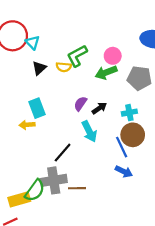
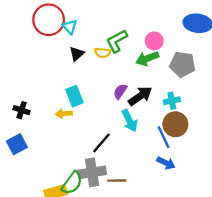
black arrow: (99, 108) -> (140, 96), size x1.5

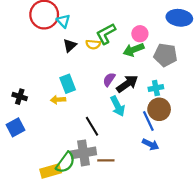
black line: (101, 143) -> (92, 126), turned -72

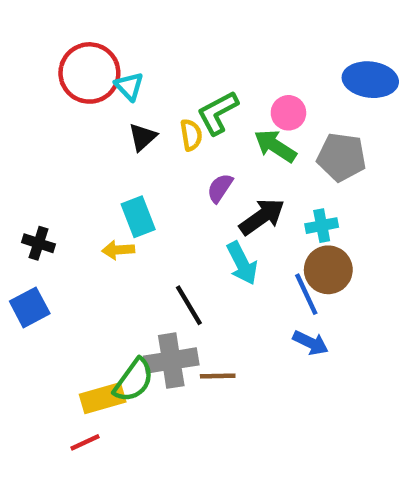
yellow semicircle: (93, 44) -> (191, 135), turned -104
green arrow: (134, 50) -> (275, 146), turned 54
purple semicircle: (109, 79) -> (220, 188), moved

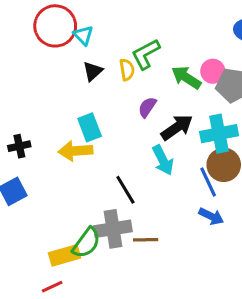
pink circle: (288, 113) -> (213, 71), moved
cyan cross: (322, 226) -> (219, 134), size x1.6
black cross: (39, 243) -> (19, 146), turned -30
yellow arrow: (118, 250) -> (75, 151), size x1.5

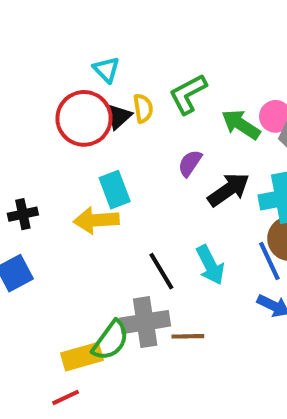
red circle: (55, 26) -> (84, 118), moved
yellow semicircle: (127, 70) -> (143, 108), moved
cyan arrow: (163, 160) -> (210, 265), moved

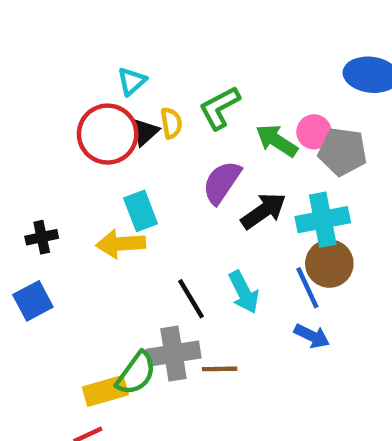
cyan triangle: (106, 70) -> (132, 81), turned 32
purple semicircle: (190, 163) -> (222, 182), size x1.5

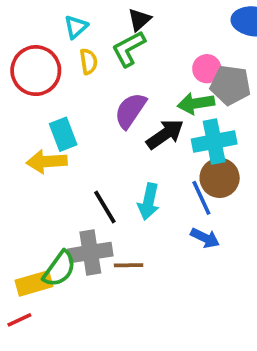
cyan triangle: (132, 81) -> (76, 27), moved
black triangle: (145, 132) -> (139, 20), moved
green arrow: (277, 141) -> (196, 103), moved, turned -42
cyan arrow: (244, 292) -> (149, 202), turned 39

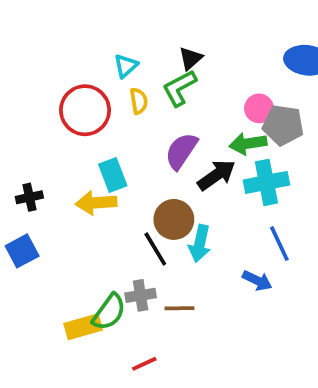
brown circle: (220, 178) -> (174, 219), moved
blue line: (201, 198) -> (279, 244), moved
gray cross: (90, 252) -> (141, 295), size x0.7
red line: (19, 320) -> (144, 364), moved

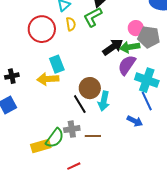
purple semicircle: (181, 151) -> (127, 65), moved
black arrow: (216, 175) -> (113, 47), moved
cyan cross: (266, 182) -> (147, 80), moved, turned 30

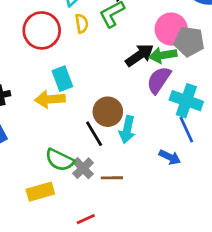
pink circle: (136, 28) -> (171, 29), size x1.5
gray cross: (72, 129) -> (83, 168), turned -35
green semicircle: (55, 138) -> (60, 160), moved, turned 80

